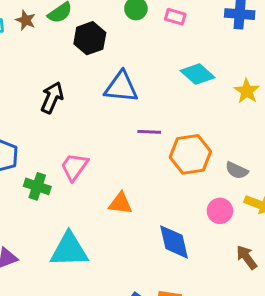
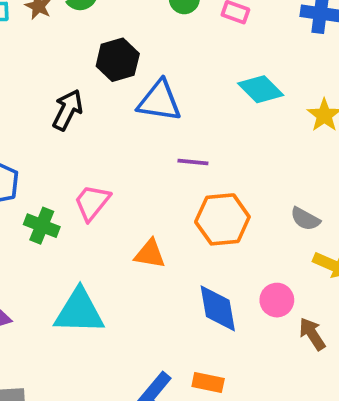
black hexagon: (90, 38) -> (118, 60), moved
orange hexagon: (190, 154) -> (222, 219), moved
pink circle: (220, 211) -> (277, 300), moved

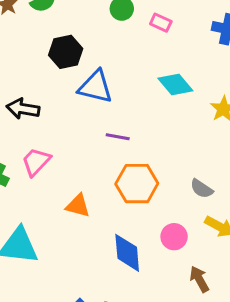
black arrow: (68, 110) -> (23, 109), moved, turned -112
pink circle: (277, 300) -> (174, 237), moved

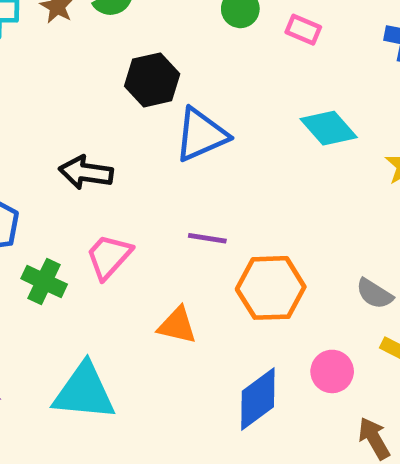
blue triangle: (95, 87) -> (201, 135), turned -36
purple line: (118, 137) -> (207, 238), moved
blue diamond: (127, 253) -> (258, 399), turned 60

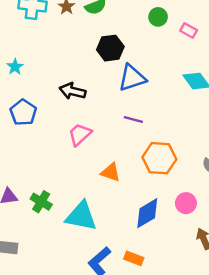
purple line: (207, 238) -> (133, 119), moved
green cross: (44, 281) -> (41, 202), moved
cyan triangle: (84, 392) -> (81, 216), moved

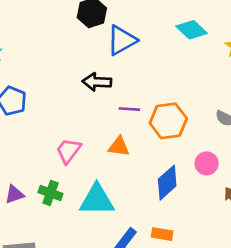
black arrow: (73, 91) -> (97, 82), moved
purple line: (133, 119) -> (129, 109), moved
pink trapezoid: (80, 134) -> (68, 151), moved

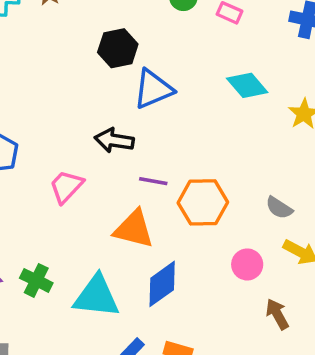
orange triangle: (119, 146) -> (134, 229), size x1.4
pink trapezoid: (68, 151) -> (66, 186), moved
blue diamond: (167, 183) -> (162, 284), moved

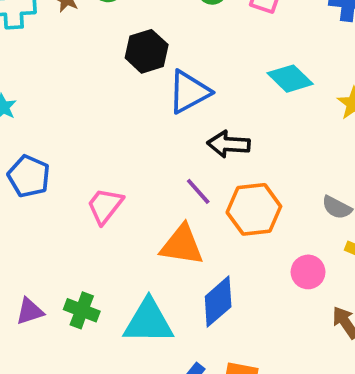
black arrow: (114, 140) -> (229, 144), moved
purple line: (153, 181) -> (198, 191), turned 44

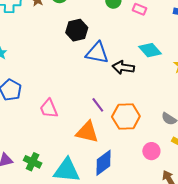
blue triangle: (189, 92) -> (97, 53), turned 35
black arrow: (229, 144) -> (123, 67), moved
pink trapezoid: (105, 206) -> (49, 109), turned -65

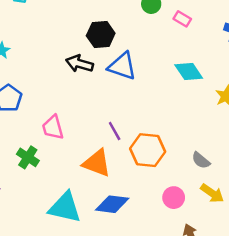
black arrow: (123, 67) -> (80, 64), moved
green cross: (33, 162) -> (28, 157), moved
blue diamond: (104, 163) -> (112, 204), turned 36

